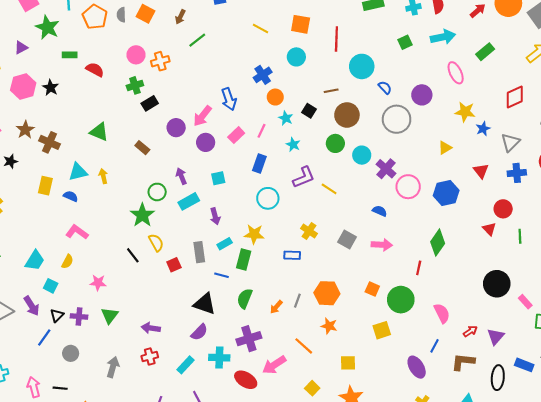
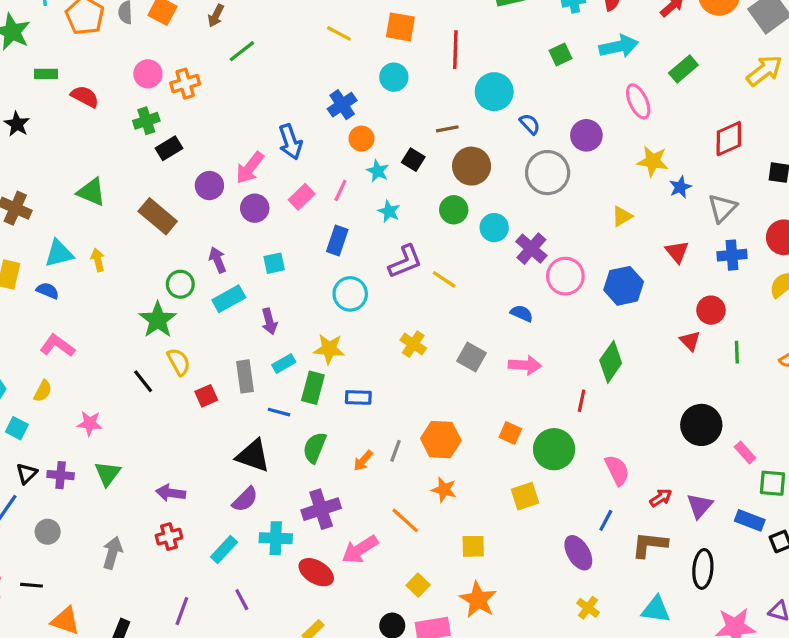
brown rectangle: (142, 148) -> (158, 216), size x1.6
blue rectangle: (292, 255) -> (358, 397), moved
blue rectangle: (524, 365) -> (750, 520), moved

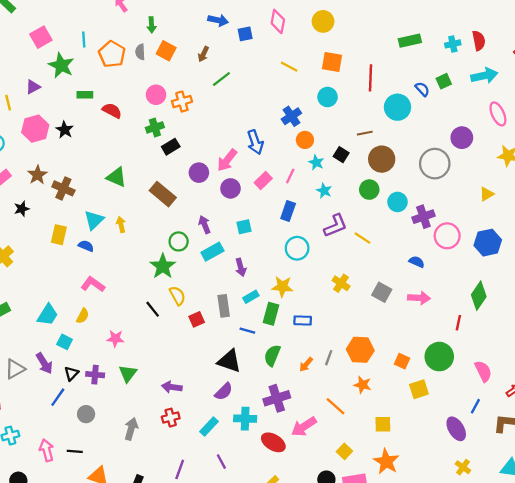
blue semicircle: (530, 124) -> (422, 89), moved
purple cross: (531, 249) -> (423, 217), turned 30
cyan triangle: (59, 253) -> (94, 220), turned -30
orange square: (510, 433) -> (402, 361), moved

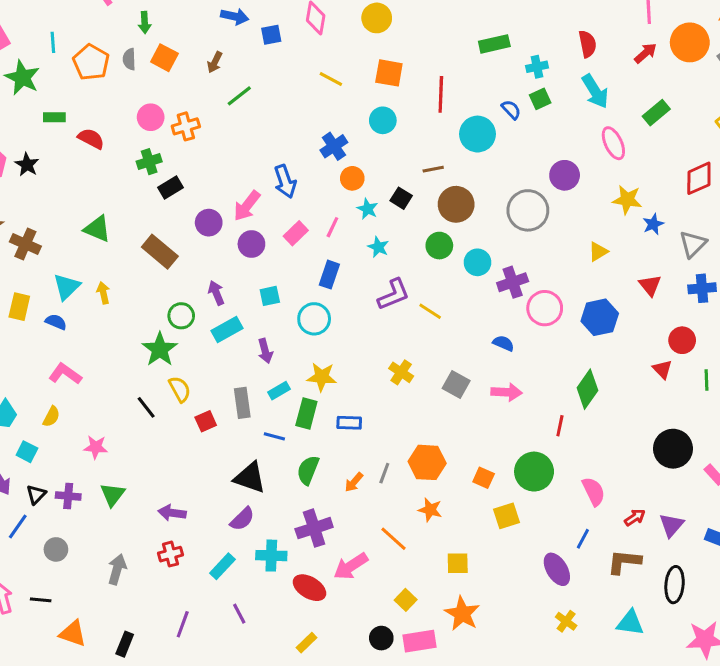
cyan cross: (453, 44) -> (537, 67), moved
cyan arrow: (484, 76) -> (595, 91), turned 70
cyan circle: (297, 248) -> (314, 319), moved

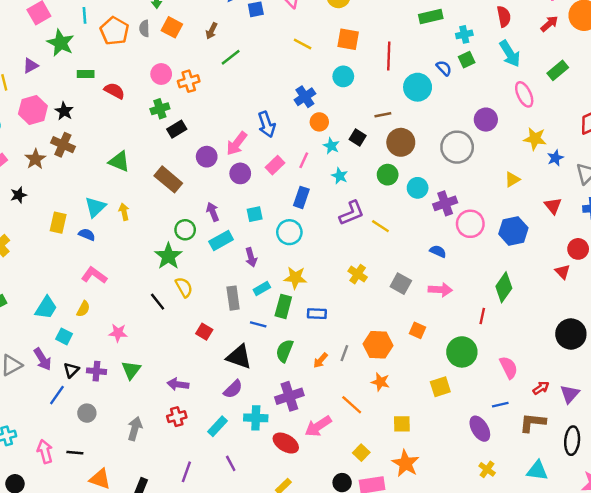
brown cross: (25, 244) -> (63, 145), moved
red square: (206, 421) -> (204, 332), moved, turned -35
orange square: (484, 478) -> (418, 330), moved
blue line: (583, 539) -> (500, 405), turned 49

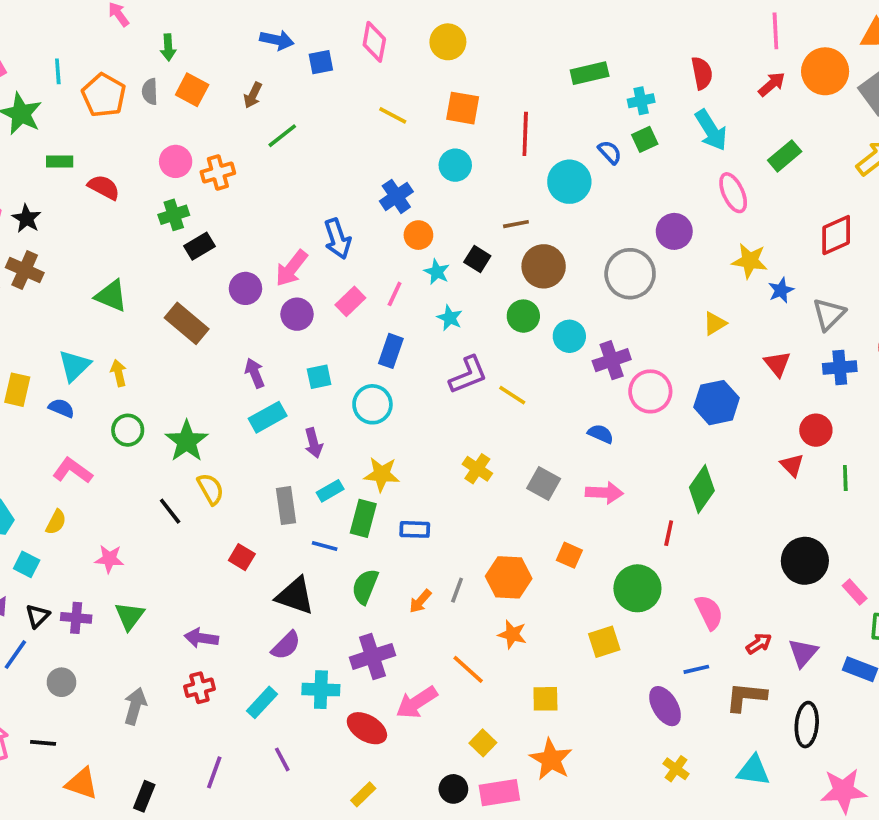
green circle: (185, 230) -> (128, 430), moved

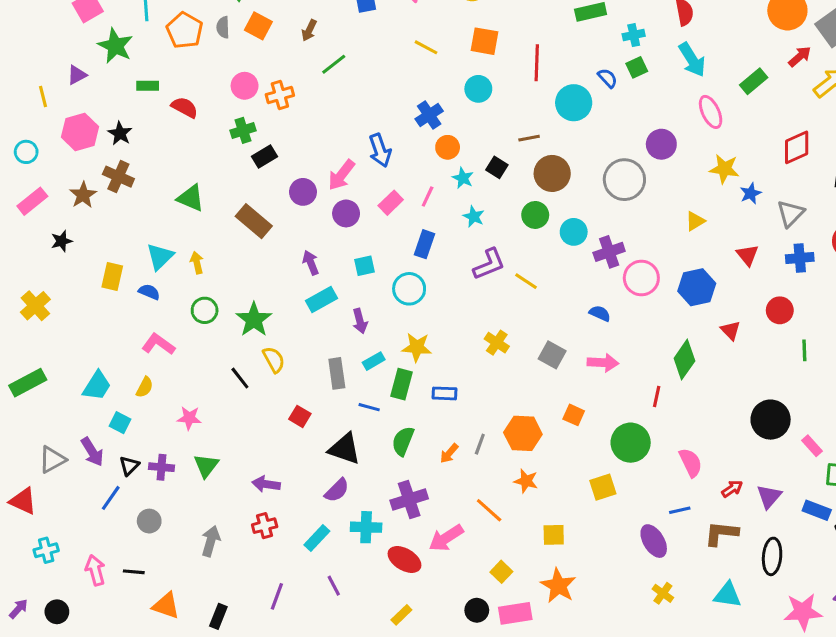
red arrow: (772, 84) -> (800, 57), moved
red triangle: (792, 465) -> (731, 330), moved

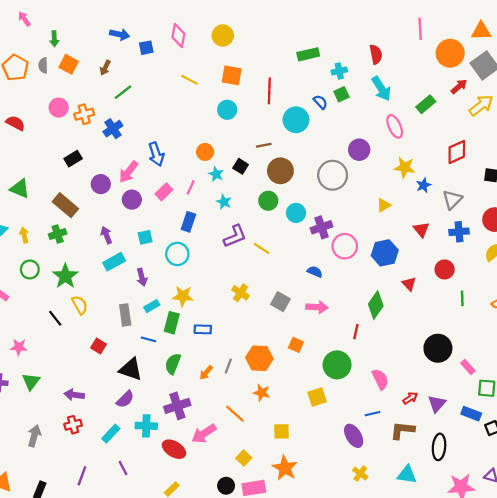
blue cross: (429, 115) -> (113, 129), moved
green cross: (243, 130) -> (58, 234), moved

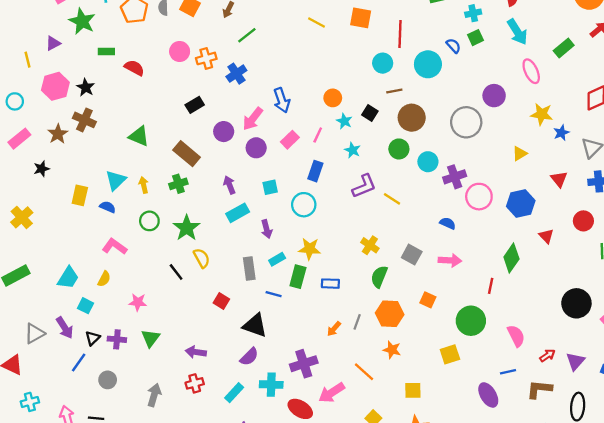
cyan circle: (227, 110) -> (383, 63), moved
green semicircle: (173, 364) -> (379, 277), moved

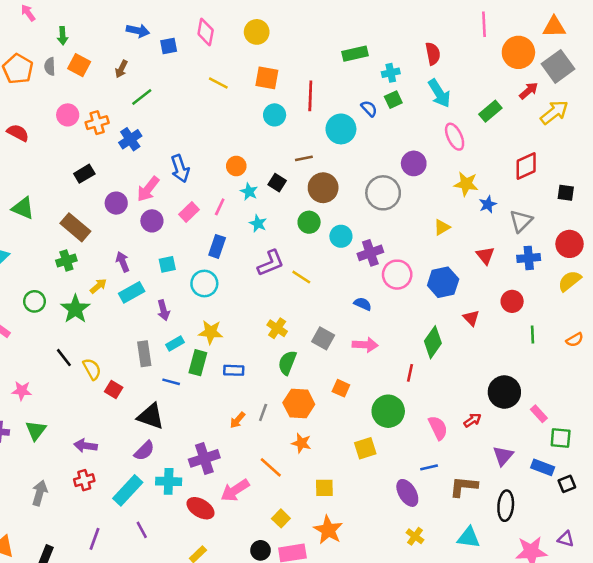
cyan circle: (383, 63) -> (275, 115), moved
yellow arrow: (144, 185) -> (98, 286), moved, turned 63
yellow semicircle: (202, 258) -> (92, 369), moved
red arrow: (547, 356) -> (472, 420), moved
cyan rectangle: (234, 393) -> (128, 490), size x1.4

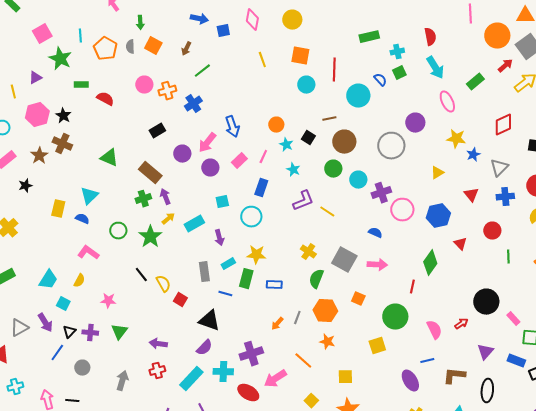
yellow line: (218, 83) -> (262, 60), turned 42
purple arrow: (123, 262) -> (165, 197), moved
gray square: (323, 338) -> (344, 260), size x1.4

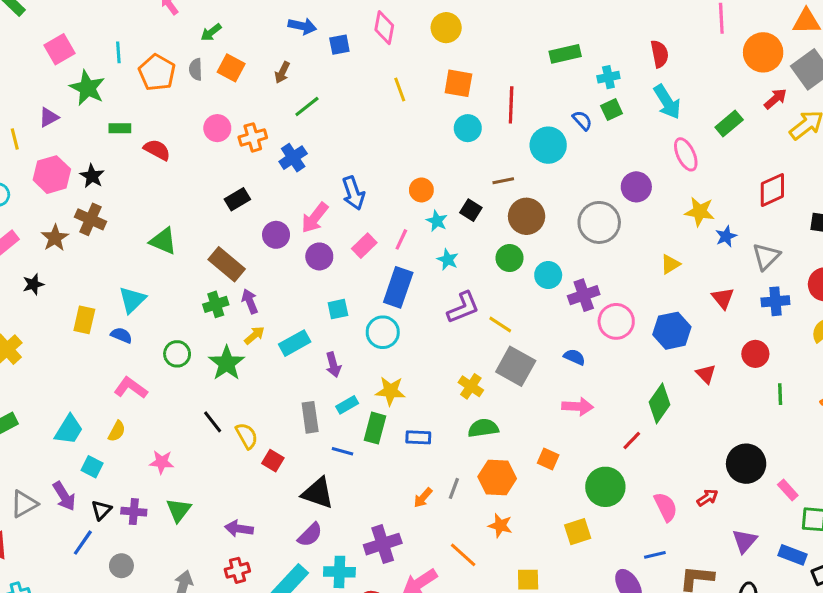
green arrow: (140, 23) -> (211, 32), turned 56
blue rectangle: (261, 188) -> (398, 287), size x1.4
gray square: (344, 260) -> (516, 366), moved
green semicircle: (316, 279) -> (483, 428), turned 60
red line: (412, 287) -> (632, 440), turned 32

